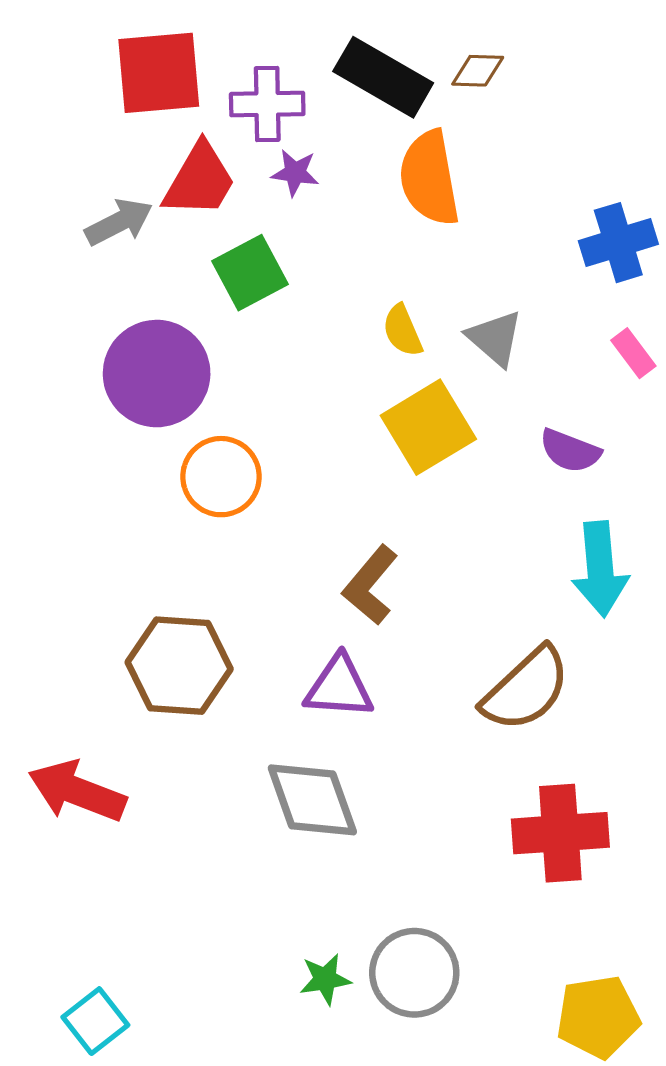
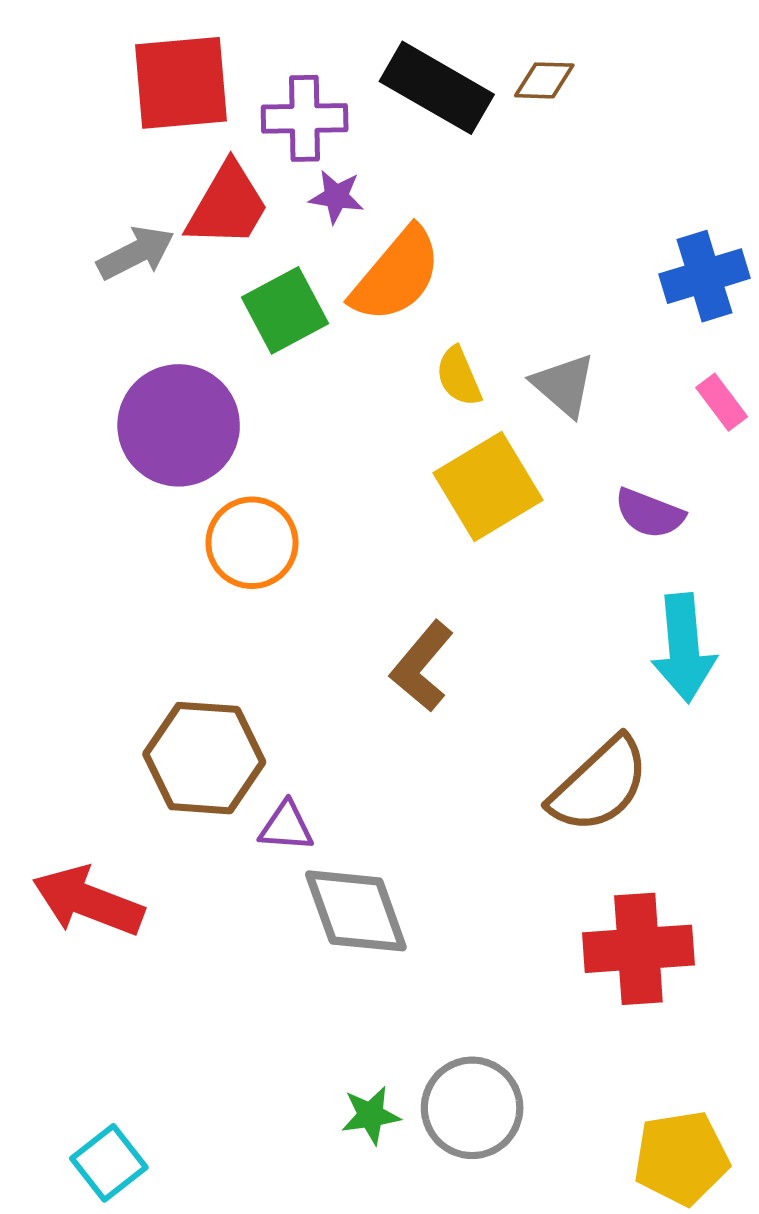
orange semicircle: (429, 178) -> (396, 275), moved, turned -130
purple triangle: (339, 687) -> (286, 827), moved, size x0.7

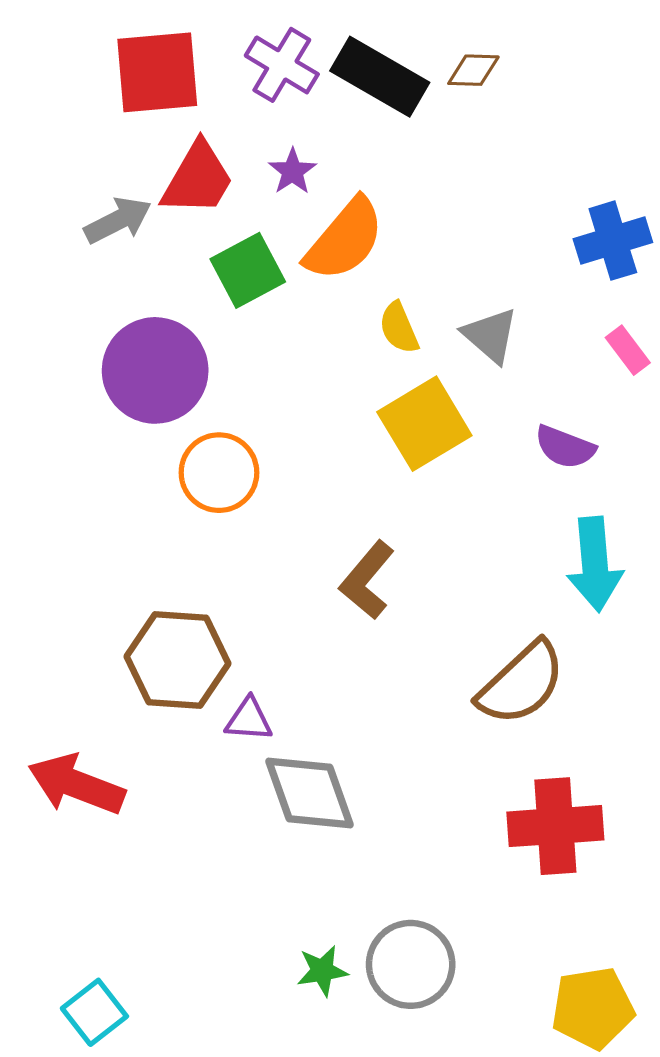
purple cross: (305, 118) -> (282, 65), moved, turned 32
purple star: (336, 197) -> (292, 171), turned 30

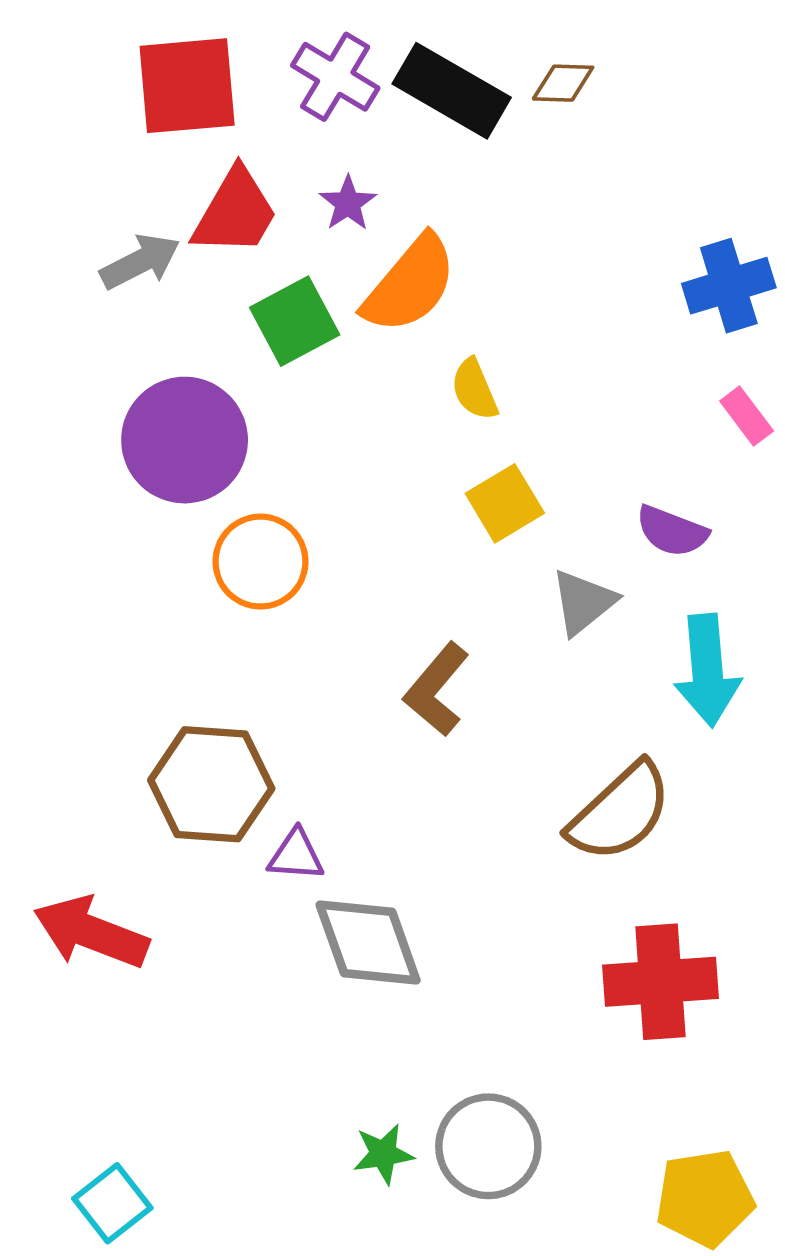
gray triangle: (490, 335) -> (583, 602), moved, turned 40
yellow square: (424, 424) -> (505, 503), size x0.7

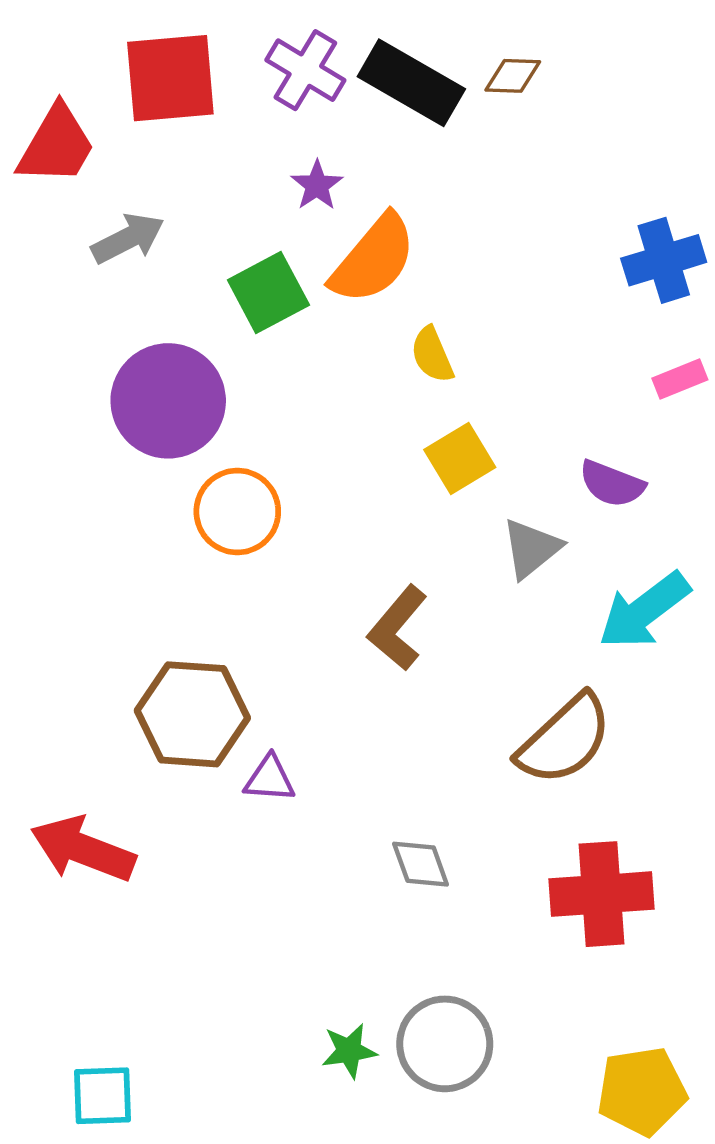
red trapezoid: (235, 212) -> (56, 145), moved
pink rectangle: (747, 416) -> (680, 379), turned -75
cyan arrow: (707, 670) -> (644, 611), turned 58
gray diamond: (368, 943) -> (421, 864), moved, size x0.6
cyan square: (112, 1203) -> (102, 1096), turned 36

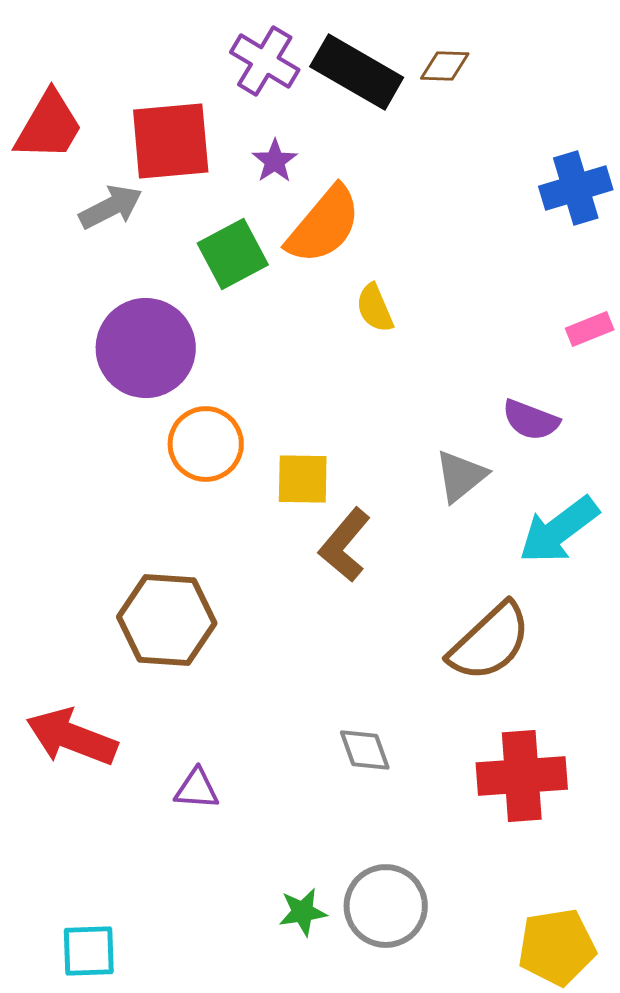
red square: (170, 78) -> (171, 141), moved
blue cross: (664, 260) -> (576, 188), moved
yellow square: (460, 458) -> (303, 479), moved, turned 32
purple triangle: (270, 779) -> (197, 789), moved

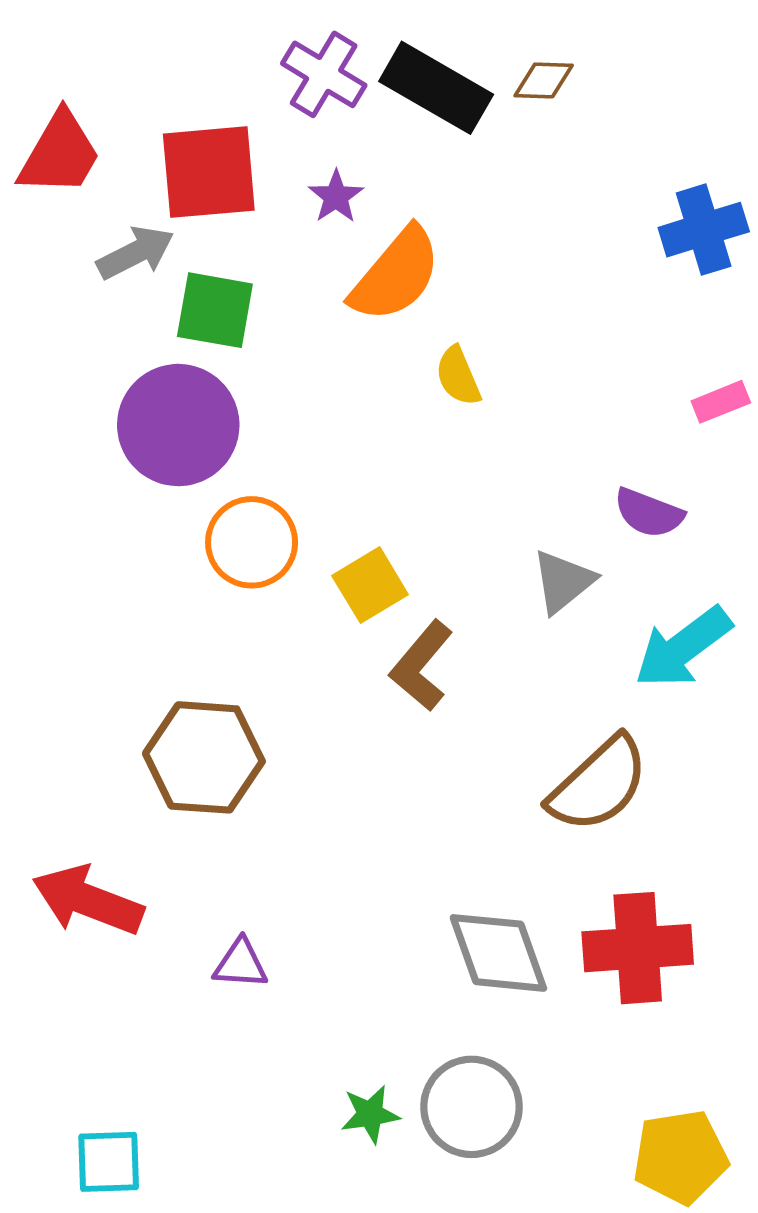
green square: (233, 254) -> (215, 310), moved, turned 38
yellow square: (303, 479) -> (370, 585), turned -32
gray diamond: (365, 750) -> (498, 953), moved, size x1.6

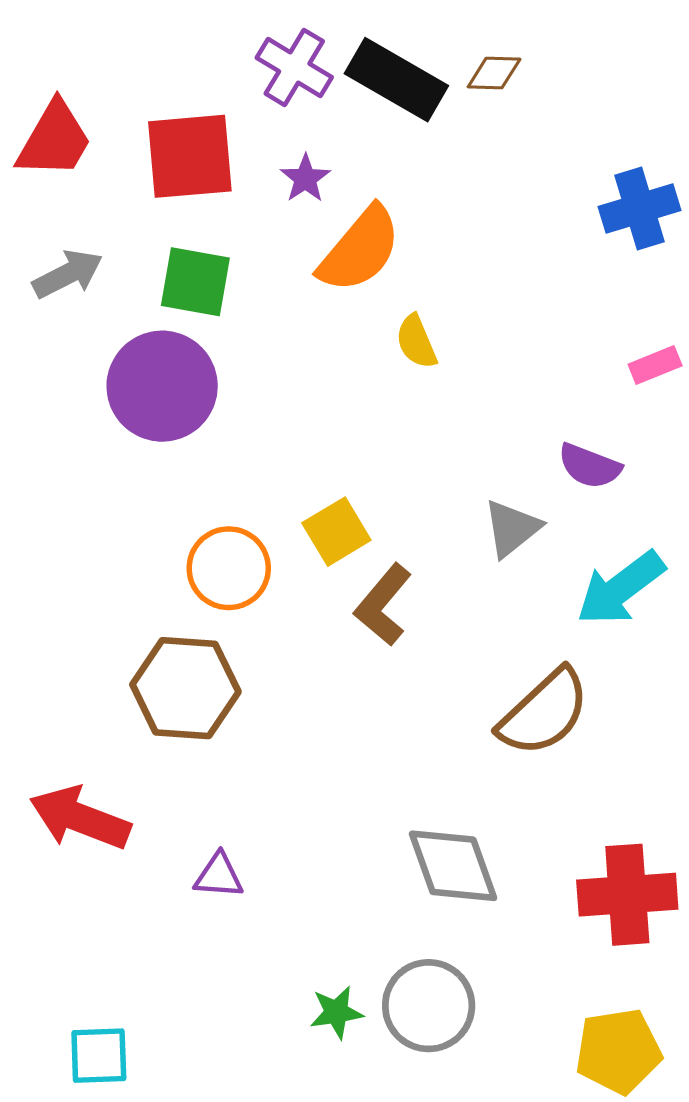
gray arrow: (135, 253) -> (68, 274), moved
orange circle: (252, 542) -> (229, 568), moved
red cross: (638, 948) -> (627, 895), moved

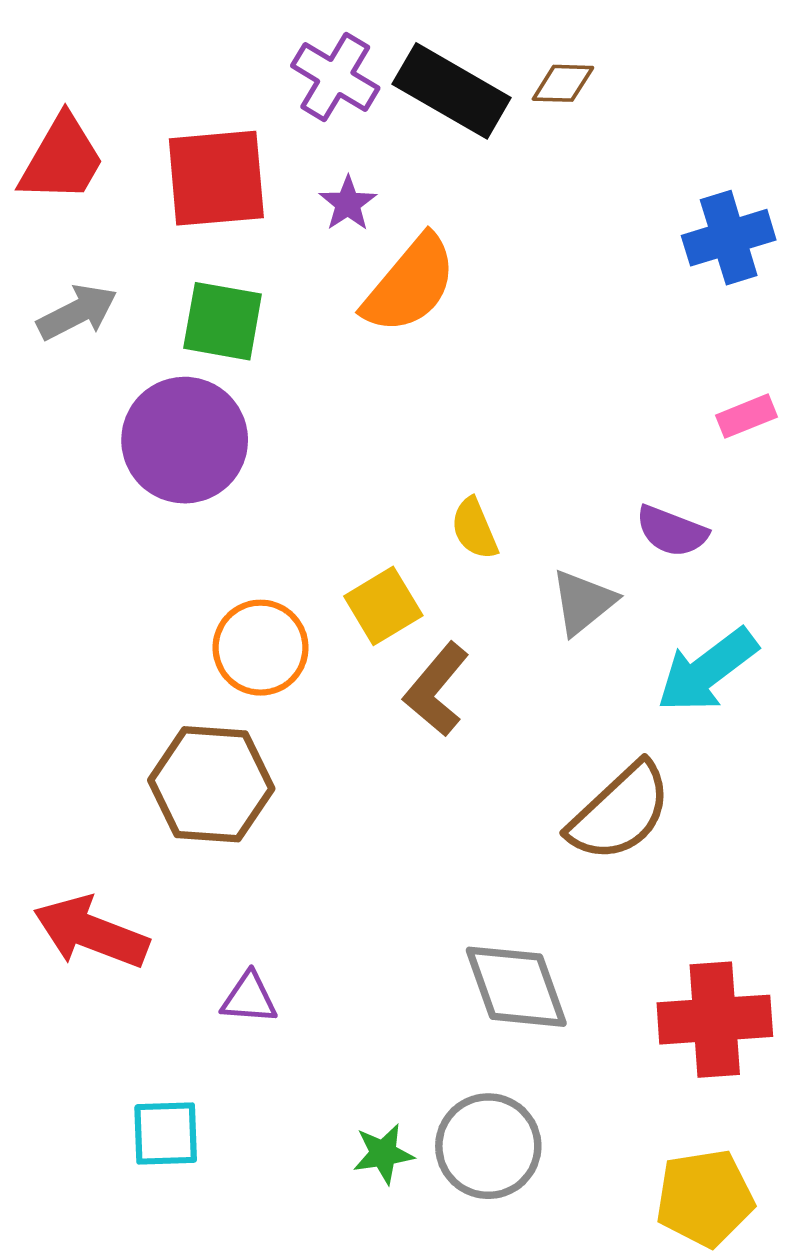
yellow semicircle: (416, 342) -> (474, 529), moved
cyan square: (99, 1056) -> (166, 1133), moved

